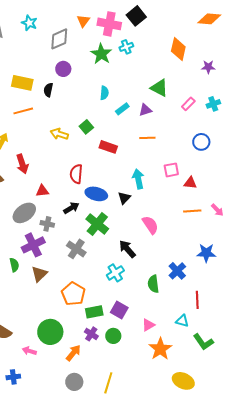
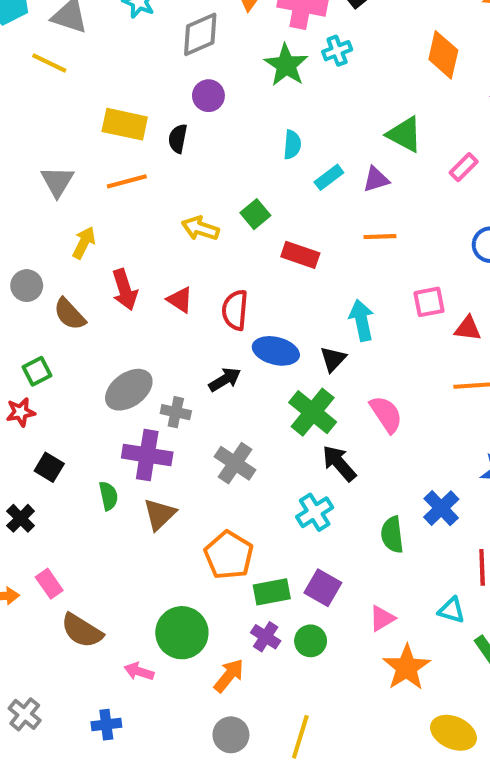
red triangle: (42, 191) -> (180, 300), moved, turned 40
green cross: (97, 224) -> (313, 412), moved
purple cross: (33, 245) -> (147, 455), turned 35

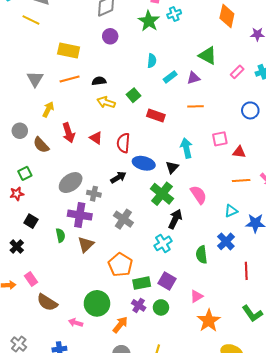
black semicircle: (178, 139) -> (99, 81), moved, turned 72
black arrow: (339, 463) -> (175, 219), turned 66
cyan triangle: (451, 610) -> (231, 211), moved, turned -40

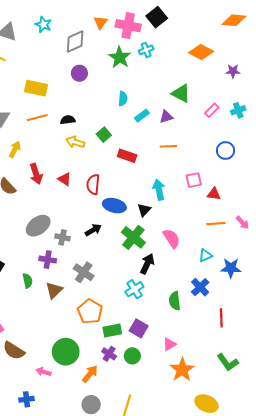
orange diamond: (227, 16) -> (201, 52), turned -75
black arrow: (118, 177) -> (93, 230), moved
purple cross: (80, 215) -> (48, 260), size x0.7
gray cross: (123, 219) -> (84, 272), moved

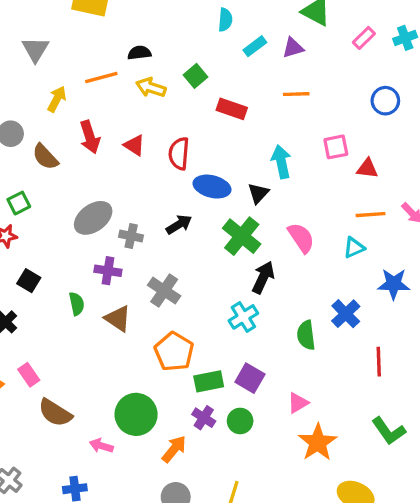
orange line: (37, 118) -> (101, 78), moved
cyan triangle: (205, 255) -> (354, 248), moved
brown triangle: (54, 290) -> (118, 319), turned -42

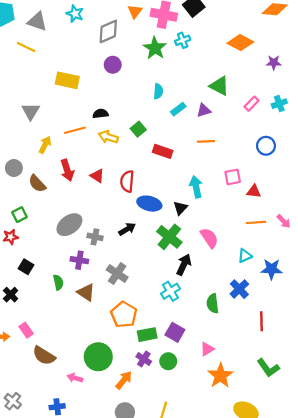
cyan triangle: (354, 248) -> (245, 256), moved

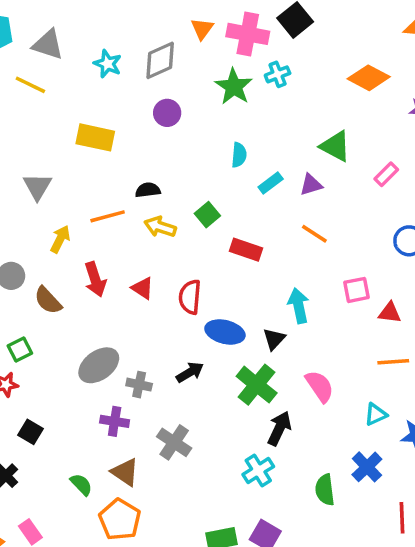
cyan star: (75, 14) -> (108, 64), moved
orange line: (206, 141) -> (314, 234), turned 35
green semicircle: (58, 282) -> (81, 484), moved, turned -32
orange pentagon: (124, 315) -> (120, 520), moved

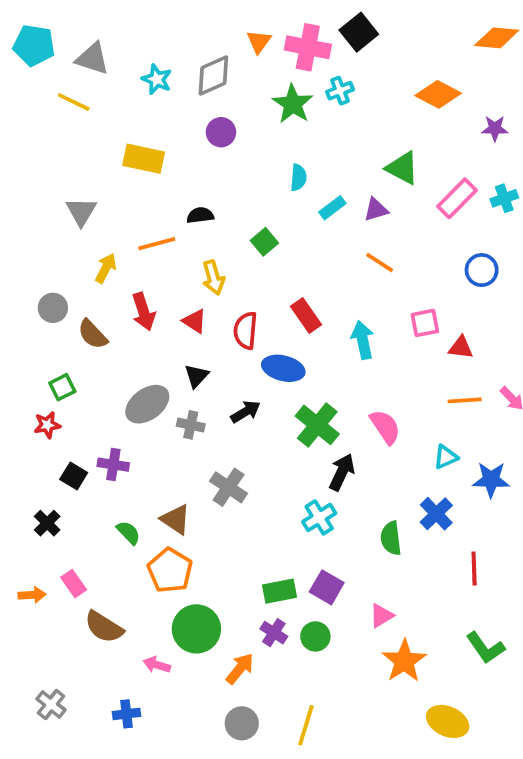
pink rectangle: (386, 174) -> (457, 198), size x1.5
yellow arrow: (160, 227) -> (213, 278), moved, turned -124
red rectangle: (246, 250) -> (306, 315), moved, turned 36
black triangle: (274, 339) -> (196, 376), moved
purple cross: (115, 421) -> (113, 465), moved

